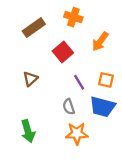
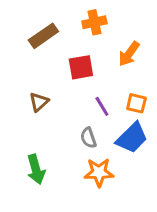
orange cross: (73, 17) -> (94, 22), turned -30
red square: (63, 52) -> (81, 67), turned 30
blue trapezoid: (102, 107) -> (132, 138), turned -60

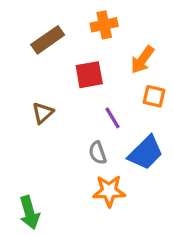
orange square: (136, 103) -> (154, 96), moved
green arrow: (36, 169) -> (29, 213), moved

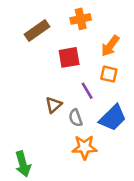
orange square: (154, 96) -> (109, 74), moved
brown triangle: (43, 113) -> (54, 105), moved

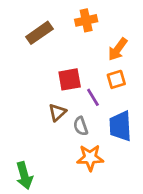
red square: (69, 57) -> (70, 79), moved
orange square: (109, 74) -> (116, 79), turned -30
blue trapezoid: (113, 118) -> (120, 126), turned 132

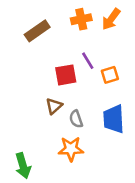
orange arrow: (118, 49) -> (111, 19), moved
purple line: (93, 97) -> (88, 61), moved
orange star: (90, 158) -> (71, 149), moved

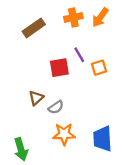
brown triangle: (54, 106) -> (36, 98), moved
gray semicircle: (76, 119) -> (56, 107), moved, turned -105
blue trapezoid: (114, 119) -> (103, 139), moved

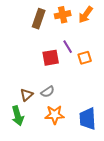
brown rectangle: (34, 28) -> (39, 19), moved, turned -36
brown triangle: (36, 98) -> (27, 95), moved
green arrow: (21, 149) -> (18, 116), moved

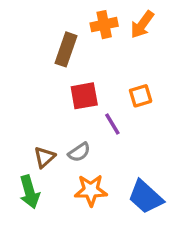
brown rectangle: (39, 19) -> (66, 49), moved
purple line: (68, 47) -> (112, 124), moved
blue trapezoid: (88, 119) -> (146, 197), turned -45

